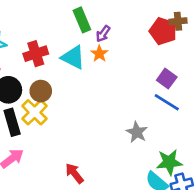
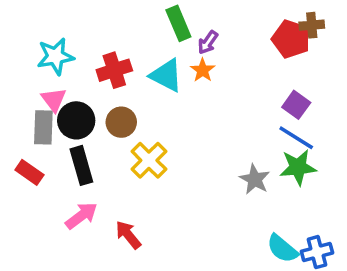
yellow cross: (35, 112) -> (149, 160), moved
green star: (169, 162) -> (298, 167), moved
red arrow: (74, 173) -> (128, 235), moved

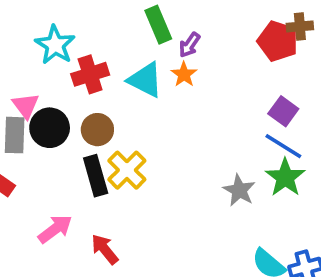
cyan star: (55, 56) -> (55, 45), moved, turned -30
black rectangle: (81, 165) -> (96, 176), moved
green star: (298, 167) -> (285, 177), turned -30

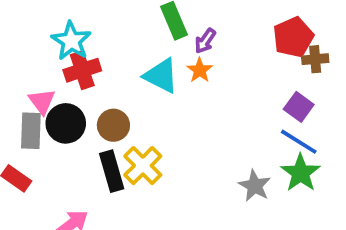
brown cross: (300, 26) -> (315, 59), moved
red pentagon: (278, 41) -> (293, 37), turned 30
red cross: (90, 74) -> (82, 70), moved

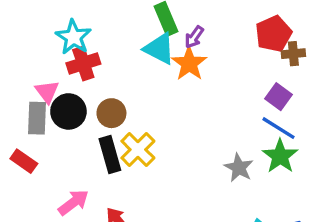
orange star: (200, 70) -> (189, 64), size x1.5
cyan triangle: (161, 76) -> (159, 49), moved

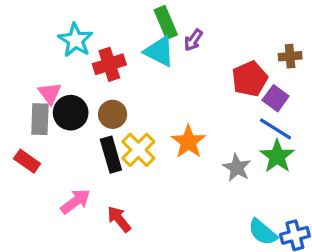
red pentagon: (274, 34) -> (250, 79), moved
red cross: (83, 64) -> (109, 64), moved
orange star: (189, 64) -> (188, 142), moved

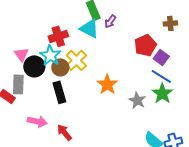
cyan star: (75, 40) -> (50, 55), moved
brown cross: (290, 56) -> (170, 23), moved
gray rectangle: (40, 119) -> (18, 84), moved
yellow cross: (138, 150) -> (76, 60), moved
pink arrow: (75, 201) -> (37, 121), turned 48

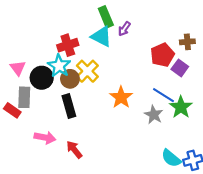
brown cross: (170, 23) -> (187, 42), moved
pink triangle: (21, 54) -> (18, 68), moved
blue line: (161, 76) -> (163, 95), moved

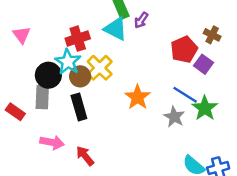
brown cross: (187, 42) -> (212, 35), turned 32
pink triangle: (18, 68) -> (21, 35), moved
gray rectangle: (24, 97) -> (42, 97), moved

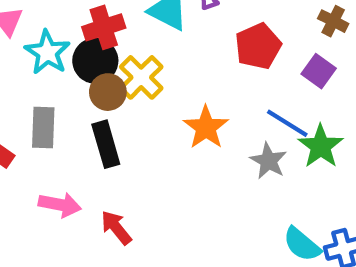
red pentagon: (184, 50) -> (258, 46), moved
cyan star: (68, 62) -> (47, 52), moved
black circle: (48, 75) -> (95, 61), moved

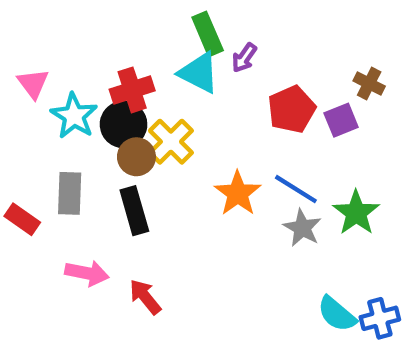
purple square: (319, 71) -> (341, 120), moved, turned 32
blue line: (287, 123) -> (296, 189), moved

